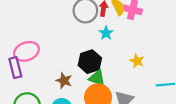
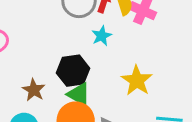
yellow star: (137, 61) -> (137, 81), size x1.5

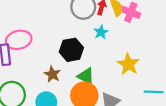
black hexagon: (73, 71) -> (71, 50), moved

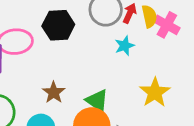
black hexagon: (71, 50) -> (58, 25), moved

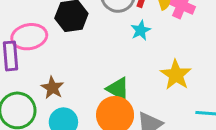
brown star: (54, 92) -> (52, 88), moved

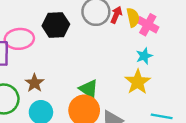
cyan star: (141, 30) -> (144, 56), moved

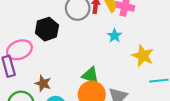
cyan star: (144, 56) -> (114, 36), moved
yellow star: (138, 82) -> (143, 56), moved

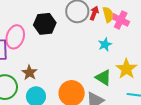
pink ellipse: (19, 50) -> (15, 37), turned -65
green triangle: (90, 75) -> (103, 77), moved

